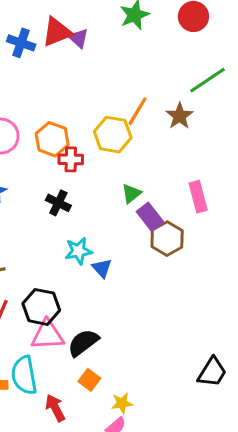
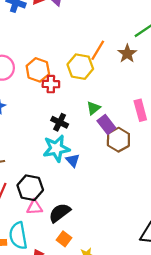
black cross: (58, 203) -> (60, 122), moved
cyan star: (79, 251) -> (56, 148), size x1.4
pink triangle: (47, 335) -> (35, 207), size x0.7

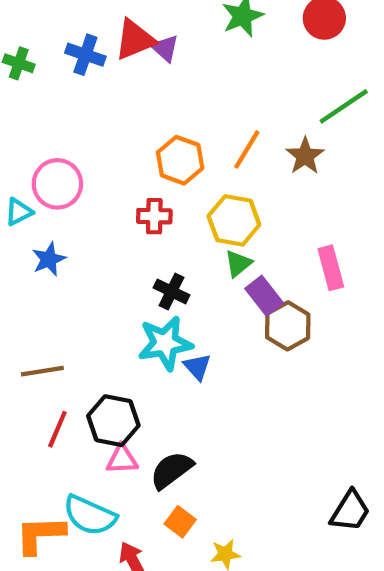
yellow hexagon: (80, 67) -> (234, 220), moved
orange hexagon: (38, 70) -> (180, 160), moved
cyan semicircle: (18, 236) -> (90, 515), turned -56

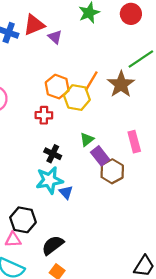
purple triangle: (165, 48) -> (55, 37), moved
brown star: (305, 156) -> (121, 84), size x1.4
yellow hexagon: (234, 220) -> (77, 98), moved
pink triangle: (122, 459) -> (13, 240), moved

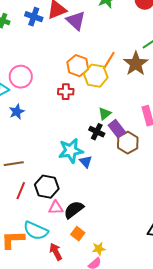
purple triangle: (55, 37) -> (76, 21), size x1.5
black cross: (53, 154) -> (97, 132), moved
pink triangle: (13, 240) -> (56, 208), moved

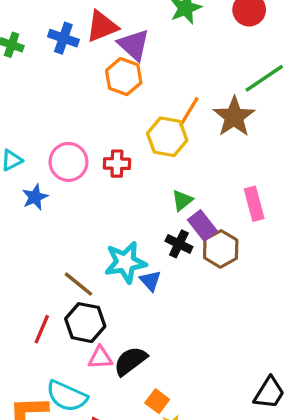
orange hexagon: (78, 66) -> (124, 77), moved
pink circle: (21, 77) -> (68, 162), moved
black cross: (97, 132) -> (179, 244), moved
brown line: (14, 164) -> (79, 284), moved, turned 48
orange square: (78, 234) -> (157, 401), moved

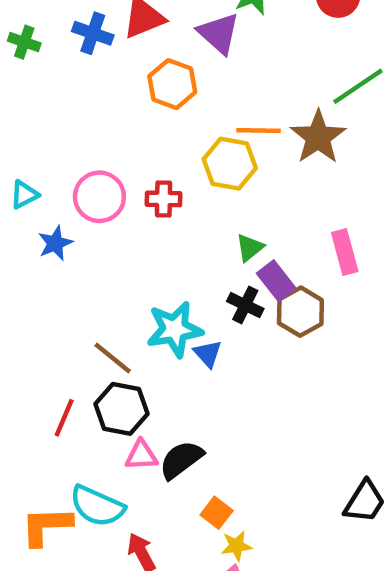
purple triangle: (134, 45) -> (219, 33), moved
orange line: (189, 112) -> (259, 130), turned 60

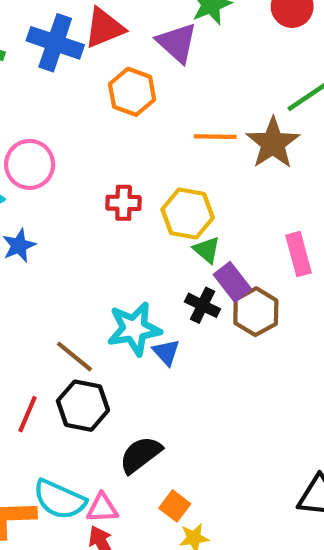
blue cross: (93, 33) -> (55, 43), size x1.4
yellow hexagon: (230, 164) -> (188, 214), moved
pink circle: (99, 197) -> (30, 164), moved
green triangle: (250, 248) -> (207, 250), turned -40
pink triangle: (141, 455) -> (102, 508), moved

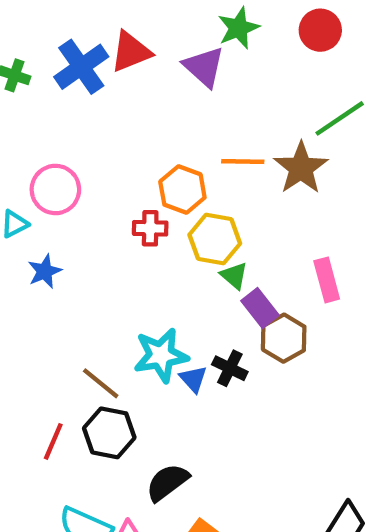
blue cross: (55, 43) -> (81, 67), turned 36
orange hexagon: (132, 92) -> (182, 189), moved
black cross: (202, 305) -> (230, 368), moved

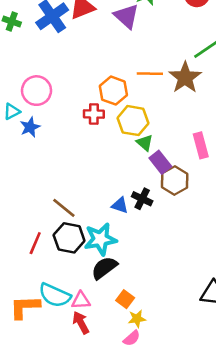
blue star: (45, 271) -> (30, 127), moved
cyan star: (161, 355) -> (100, 239), moved
blue triangle: (193, 379) -> (120, 205), turned -30

